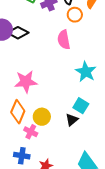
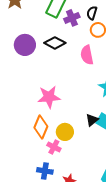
black diamond: (18, 33) -> (55, 43), moved
black triangle: (72, 120) -> (92, 120), moved

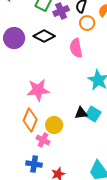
black triangle: (92, 120) -> (81, 113), turned 32

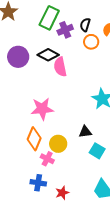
pink semicircle: (76, 48) -> (60, 67), moved
cyan square: (93, 114) -> (97, 151), moved

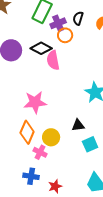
orange circle: (91, 42) -> (65, 35), moved
cyan square: (97, 151) -> (90, 144), turned 35

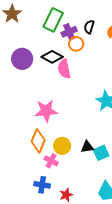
black triangle: (78, 125) -> (87, 147), moved

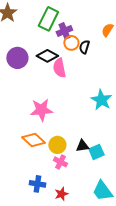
black semicircle: (89, 27) -> (84, 47), moved
orange diamond: (38, 141) -> (33, 140), turned -70
pink cross: (51, 161) -> (60, 162), moved

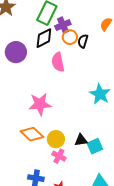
black diamond: (47, 56) -> (44, 38), moved, turned -55

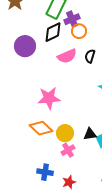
black semicircle: (83, 41) -> (90, 56), moved
pink semicircle: (58, 62) -> (67, 56), turned -102
pink cross: (59, 156) -> (68, 150), turned 32

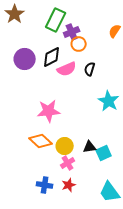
black diamond: (53, 32) -> (52, 57), moved
red star: (69, 182) -> (69, 185), moved

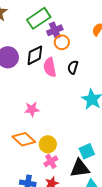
green rectangle: (56, 20) -> (39, 18), turned 30
pink semicircle: (67, 69) -> (50, 67), turned 102
pink star: (49, 111) -> (32, 109), size x0.7
black triangle: (90, 147) -> (80, 168), moved, size x1.5

